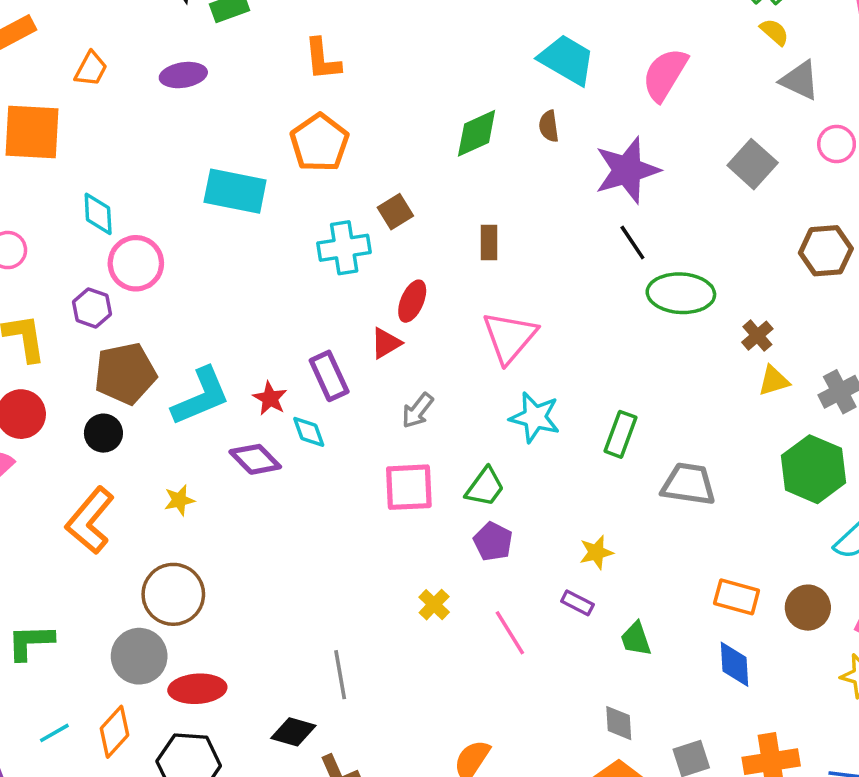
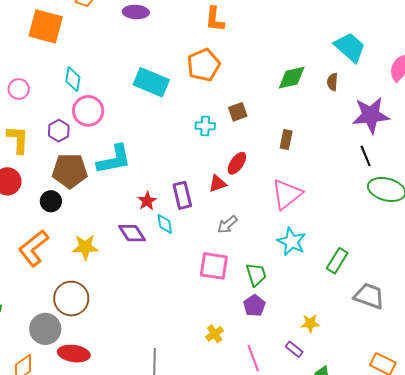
cyan cross: (344, 248) -> (205, 126), size x0.7
cyan L-shape: (201, 396) -> (114, 159), moved
green trapezoid: (485, 487) -> (256, 275), turned -65
yellow star: (179, 500) -> (85, 247), size x1.5

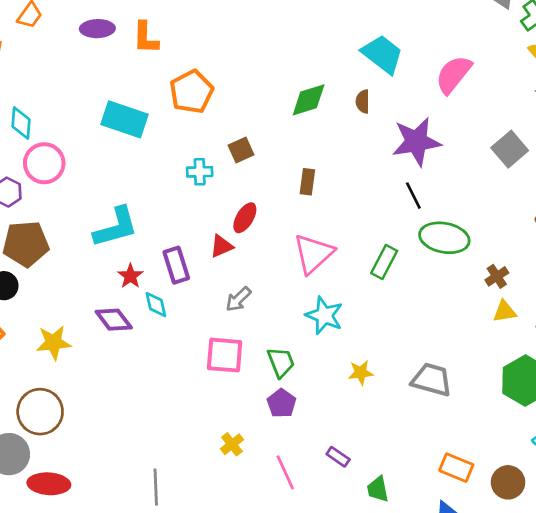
orange L-shape: (215, 19) -> (146, 38), moved
cyan L-shape: (114, 159) -> (116, 227), moved
green rectangle: (337, 261) -> (384, 262), moved
yellow star: (310, 323) -> (361, 373), moved

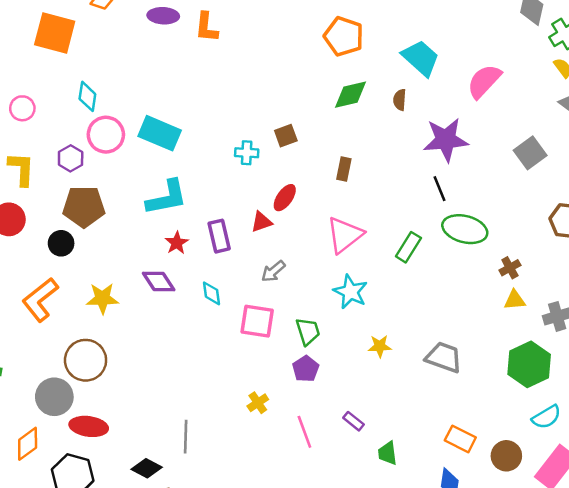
orange pentagon: (192, 92) -> (344, 36), moved, turned -30
cyan rectangle: (124, 119) -> (160, 133), moved
cyan diamond: (156, 305) -> (211, 293), moved

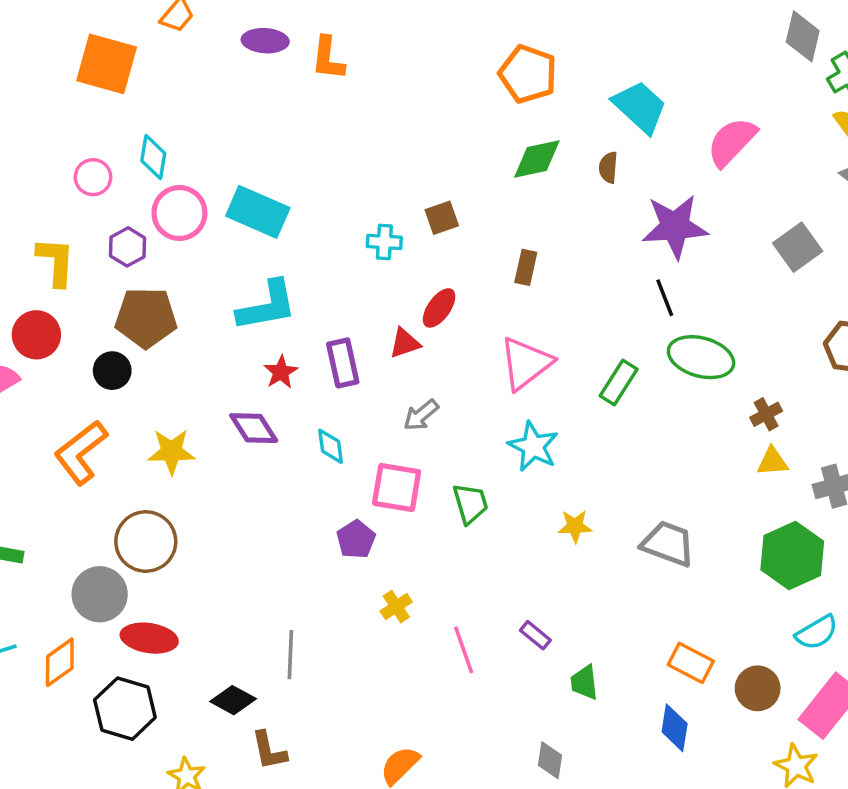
pink circle: (22, 108) -> (93, 177), moved
purple pentagon: (306, 369) -> (356, 539), moved

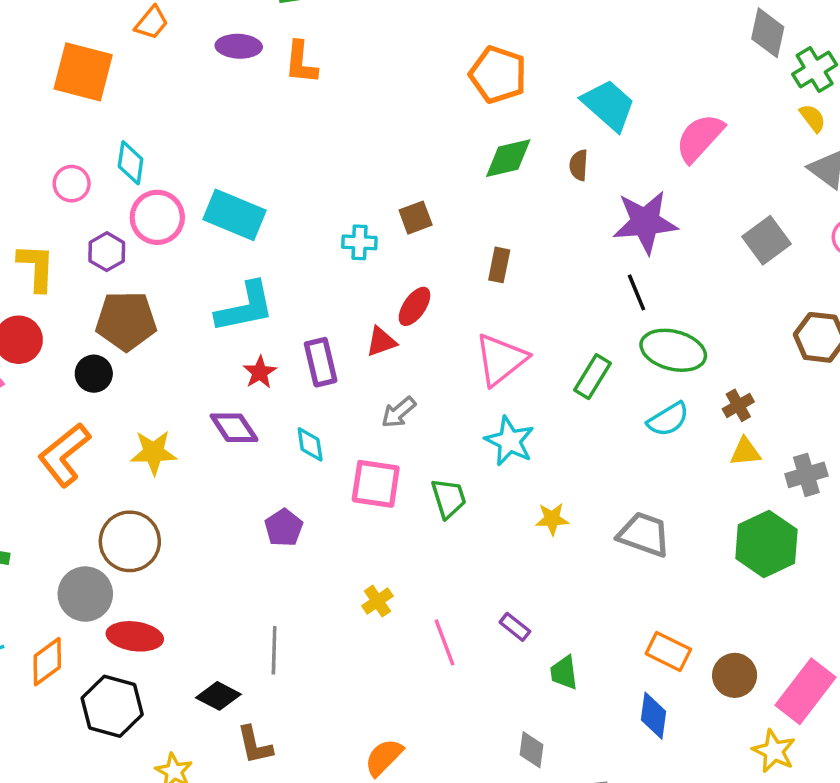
purple pentagon: (356, 539) -> (284, 528), moved
cyan semicircle: (817, 632) -> (668, 419), moved

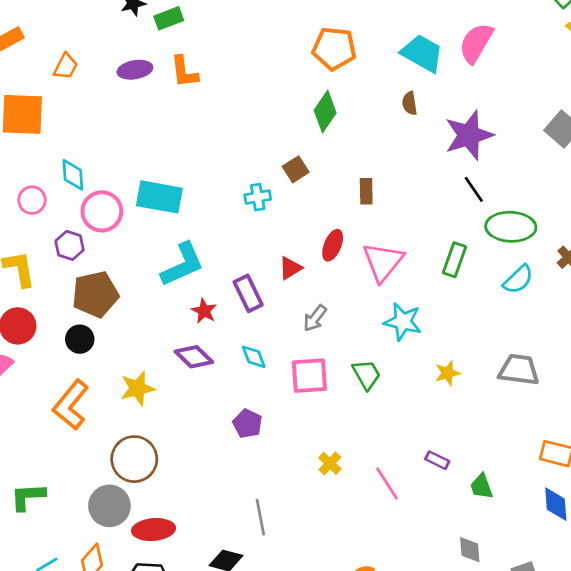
pink semicircle: (700, 138) -> (476, 43), moved
green diamond: (508, 158) -> (325, 112), moved, turned -30
red ellipse: (414, 306) -> (333, 245), moved

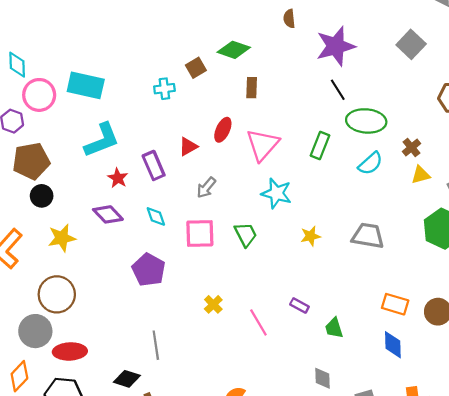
green diamond: (325, 112) -> (234, 50), moved, turned 72
black circle: (80, 339) -> (42, 196), moved
purple pentagon: (247, 424) -> (149, 270), size x1.4

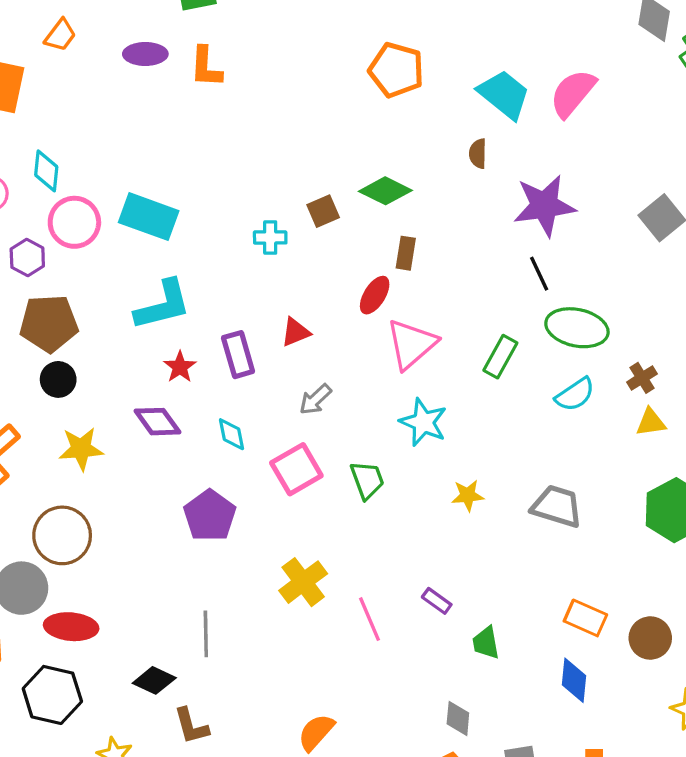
red ellipse: (223, 130) -> (375, 295), moved
pink square: (200, 233) -> (296, 469), turned -36
yellow cross: (213, 304) -> (303, 582), size x1.6

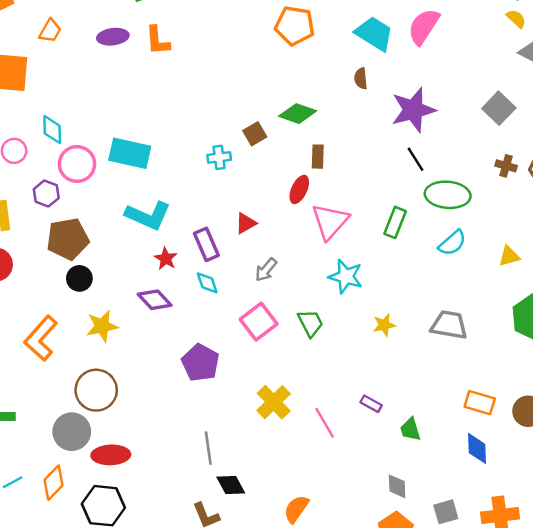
cyan L-shape: (163, 305) -> (148, 216), turned 45
brown cross: (642, 378) -> (506, 166), moved, turned -35
cyan diamond: (231, 434) -> (207, 283), moved
black diamond: (154, 680) -> (231, 485), moved, turned 44

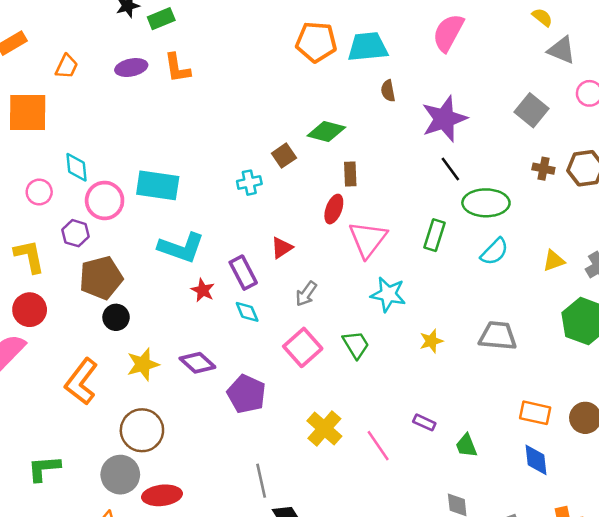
cyan trapezoid: (374, 34) -> (368, 47), moved, turned -33
purple diamond: (155, 300) -> (197, 363), moved

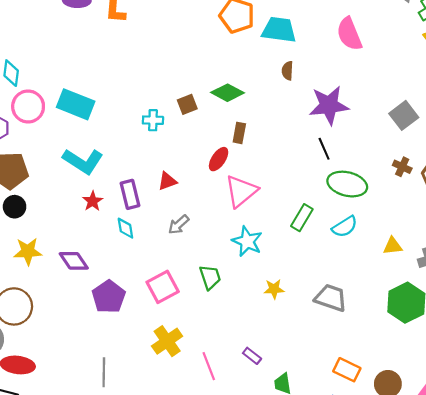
pink semicircle: (448, 33) -> (349, 34), turned -64
green rectangle: (435, 235) -> (302, 218), moved
pink square: (303, 347) -> (163, 287), moved

